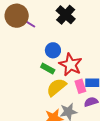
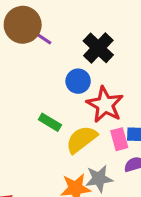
black cross: (66, 15) -> (98, 48), moved
green rectangle: (48, 68) -> (50, 122), moved

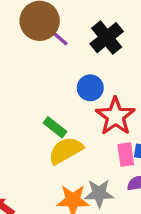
black cross: (98, 48) -> (107, 38), moved
yellow semicircle: (82, 139) -> (66, 150), moved

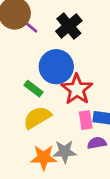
blue circle: (90, 88) -> (56, 67), size x1.6
green rectangle: (55, 127) -> (34, 89), moved

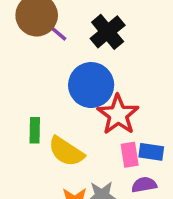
green rectangle: (34, 89) -> (35, 130), moved, turned 54
yellow semicircle: (37, 117) -> (66, 151), turned -116

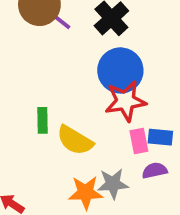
blue circle: (91, 85) -> (120, 70), moved
red star: (118, 115) -> (125, 101), turned 30

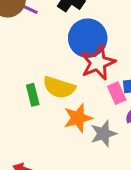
yellow semicircle: (75, 140) -> (59, 87), moved
orange star: (86, 193) -> (78, 118), moved

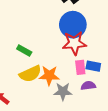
yellow semicircle: (59, 87) -> (30, 74), moved, turned -60
green rectangle: (33, 95) -> (24, 50), turned -64

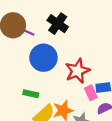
blue circle: (73, 25) -> (43, 58), moved

